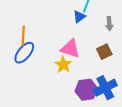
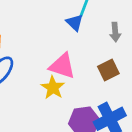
blue triangle: (79, 17) -> (75, 23), turned -40

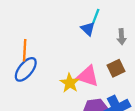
pink triangle: (62, 66) -> (88, 76), moved

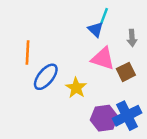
blue ellipse: (26, 69) -> (46, 77), moved
pink triangle: (88, 76) -> (103, 59), moved

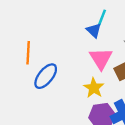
pink triangle: (103, 59) -> (101, 59), turned 40
yellow star: (76, 88) -> (94, 88), moved

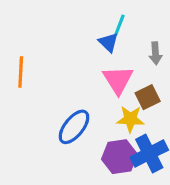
blue ellipse: (46, 76) -> (74, 127), moved
yellow star: (94, 88) -> (130, 119), moved, turned -30

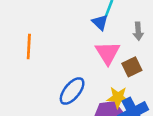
yellow star: (130, 119) -> (118, 97), moved

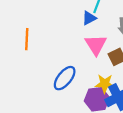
blue triangle: (100, 22) -> (89, 18), turned 48

